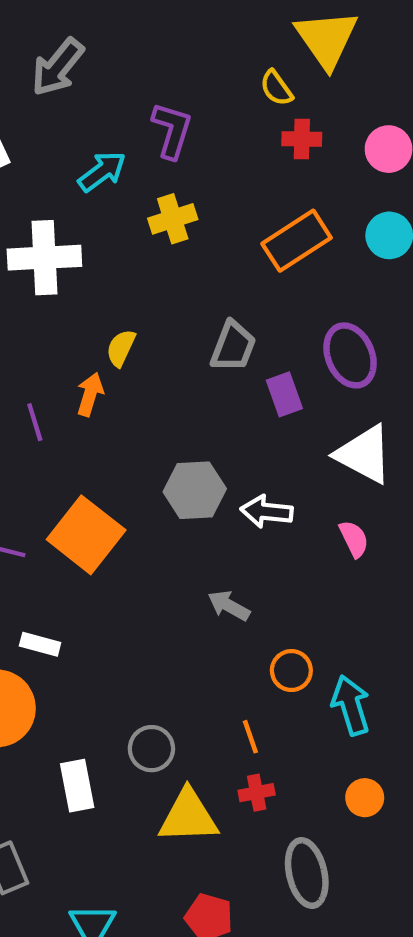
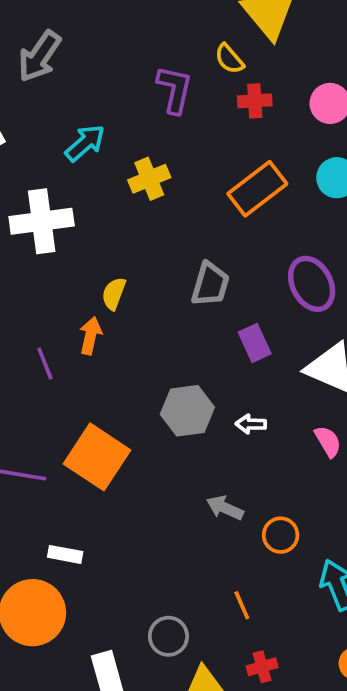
purple L-shape: (172, 130) -> (175, 90), moved
purple rectangle: (284, 394) -> (255, 343), moved
white arrow: (267, 512) -> (251, 424), size x0.7
orange circle: (291, 671) -> (281, 535), moved
orange line: (250, 737) -> (242, 605), moved

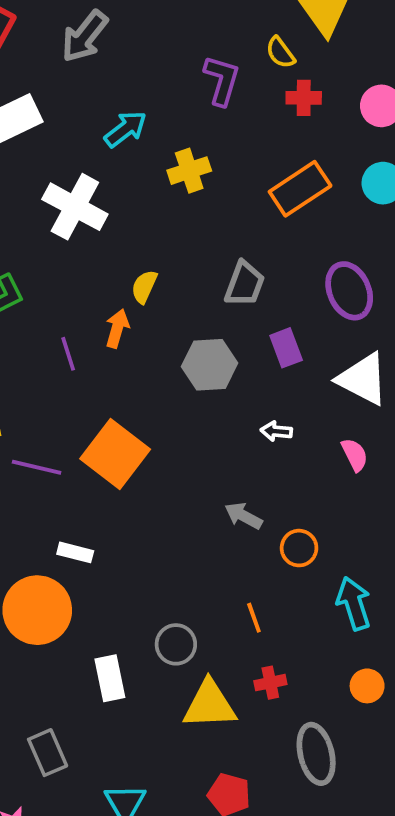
white cross: (42, 221) -> (75, 207), turned 32
gray hexagon: (187, 411) -> (210, 365), moved

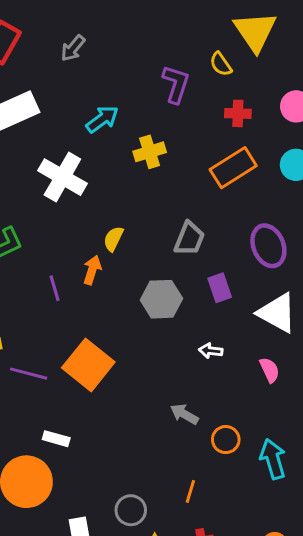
gray arrow: (85, 36) -> (73, 48), size x0.7
red cross: (304, 98) -> (238, 113), moved
cyan arrow: (354, 603) -> (273, 459), moved
orange line: (254, 618) -> (190, 491), turned 35

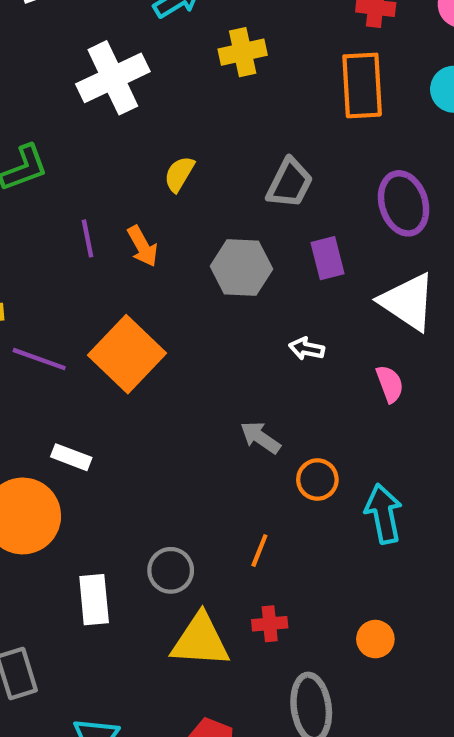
orange rectangle: (233, 168) -> (362, 85), turned -66
white cross: (62, 177) -> (113, 78), turned 30
orange arrow: (92, 270) -> (143, 246), moved, turned 128

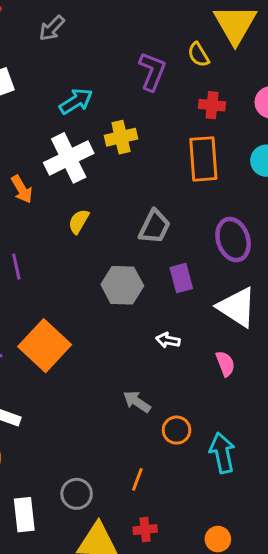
white cross: (113, 78) -> (69, 158), moved
orange arrow: (143, 246) -> (22, 189), moved

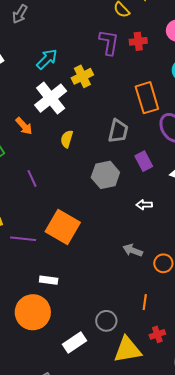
purple L-shape: (152, 71) -> (109, 42), moved
orange rectangle: (203, 159) -> (147, 98), moved
white rectangle: (24, 515) -> (75, 343), turned 75

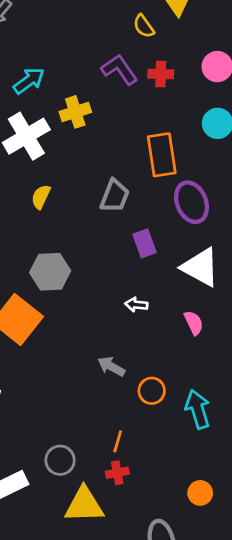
purple L-shape: (109, 42) -> (119, 69), turned -52
gray hexagon: (105, 175) -> (50, 272), moved
red cross: (157, 334) -> (117, 473), moved

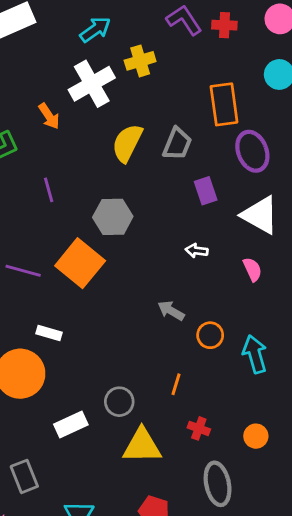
yellow semicircle: (41, 197) -> (127, 143), moved, size x1.6
red cross: (117, 473) -> (199, 428), moved, turned 30

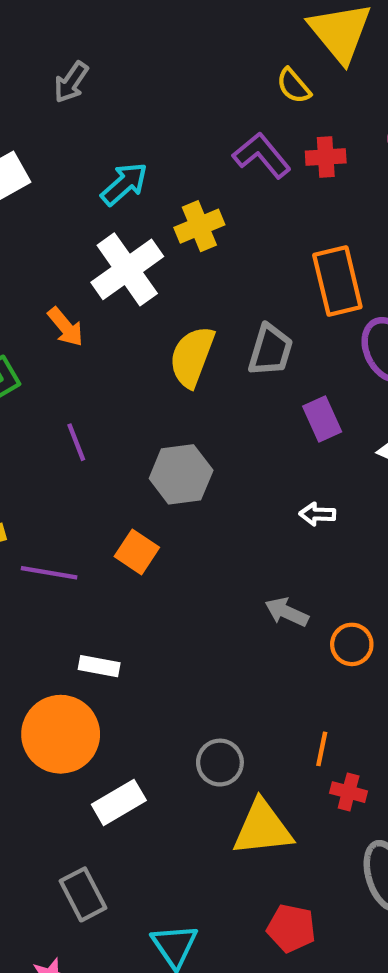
orange square: (80, 263) -> (137, 552), size x0.6
orange line: (176, 384) -> (322, 749), moved
white rectangle: (71, 424) -> (119, 802), moved

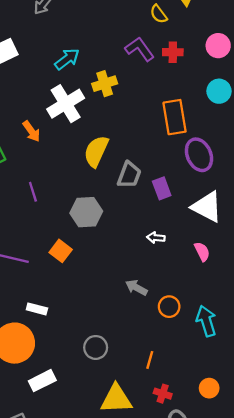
gray trapezoid: (270, 350) -> (129, 175), moved
gray circle: (220, 763) -> (96, 347), moved
red cross: (349, 792) -> (163, 394), moved

